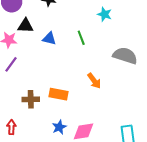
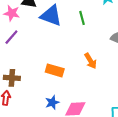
blue triangle: (49, 38) -> (51, 16), size x1.6
brown cross: (31, 99) -> (12, 78), moved

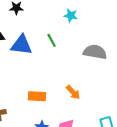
orange arrow: (90, 61) -> (73, 92), moved

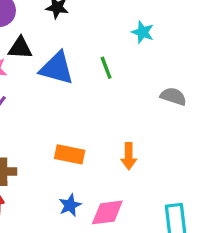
gray semicircle: (95, 52) -> (173, 96), size x0.7
orange arrow: (73, 92) -> (129, 156), turned 35

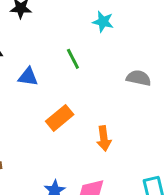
blue triangle: (57, 68) -> (28, 77), moved, size x0.6
orange rectangle: (70, 154) -> (60, 118), moved, turned -44

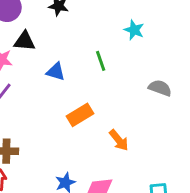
orange arrow: (104, 138) -> (119, 140), turned -40

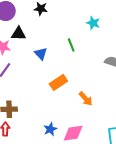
blue triangle: (56, 72) -> (41, 54), turned 32

